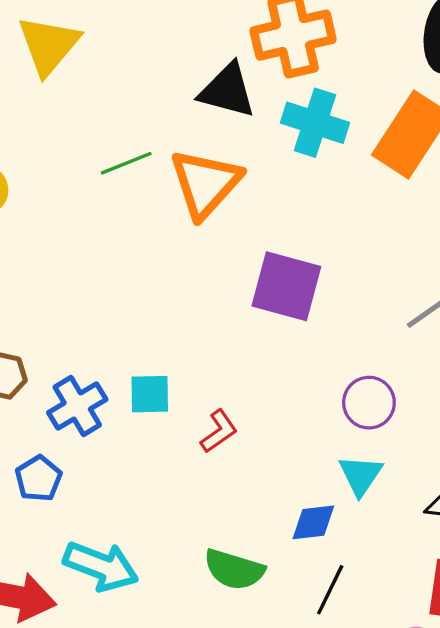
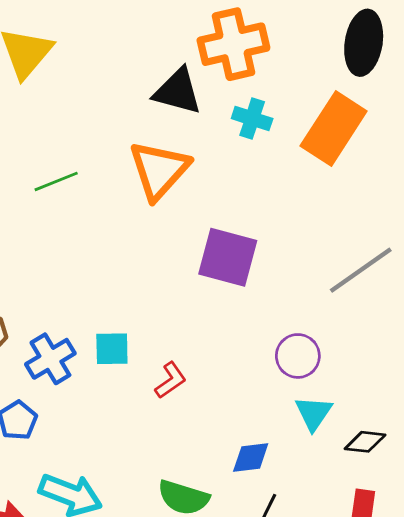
cyan cross: (315, 123) -> (252, 119), size x0.7
green line: (126, 163) -> (56, 181), moved
cyan triangle: (361, 475) -> (314, 413), moved

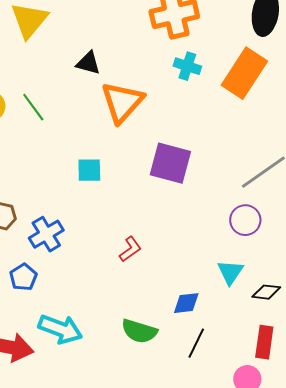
black triangle: (178, 91) -> (88, 63), moved, size x0.7
green line: (56, 181) -> (33, 107), moved, turned 76
cyan square: (112, 349) -> (89, 170), moved
purple circle: (298, 356) -> (245, 220), moved

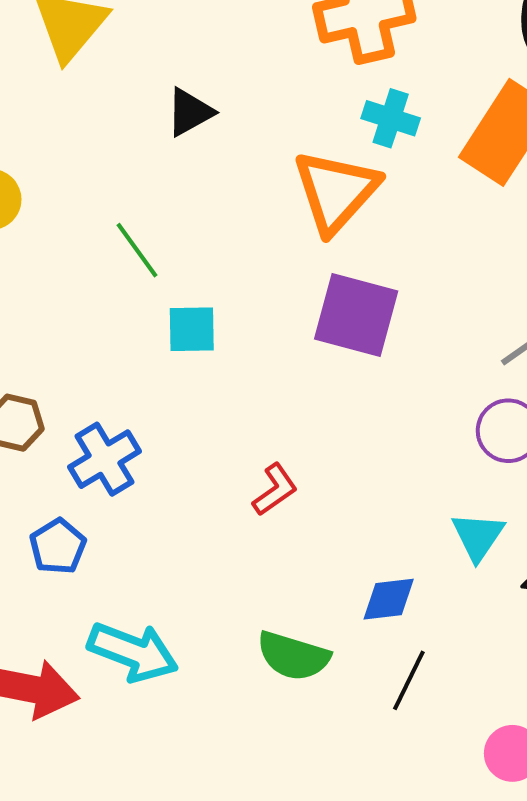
black triangle: (88, 63) -> (190, 112), turned -44
orange triangle: (122, 102) -> (336, 191), moved
green line: (33, 107) -> (137, 250), moved

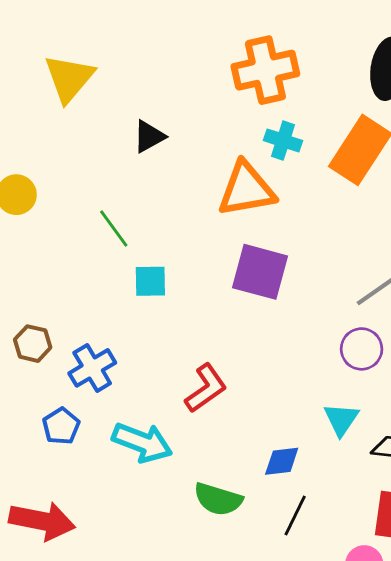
orange triangle: (336, 191) -> (246, 189), turned 38
red L-shape: (275, 490) -> (206, 388), size x1.4
cyan arrow: (133, 652) -> (142, 442), moved

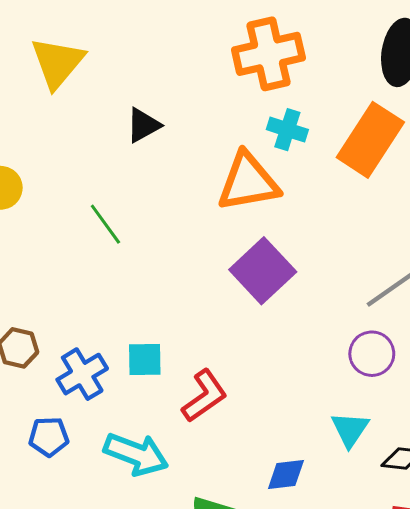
purple square: (260, 272) -> (263, 271), turned 32
cyan square: (150, 281) -> (145, 360), moved
blue pentagon: (61, 426) -> (49, 437), turned 30

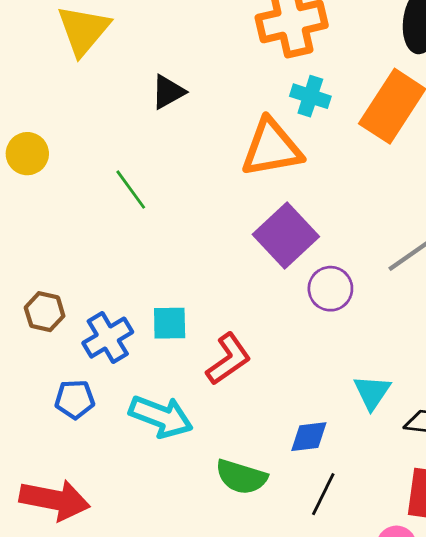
purple circle: (372, 354) -> (330, 289), moved

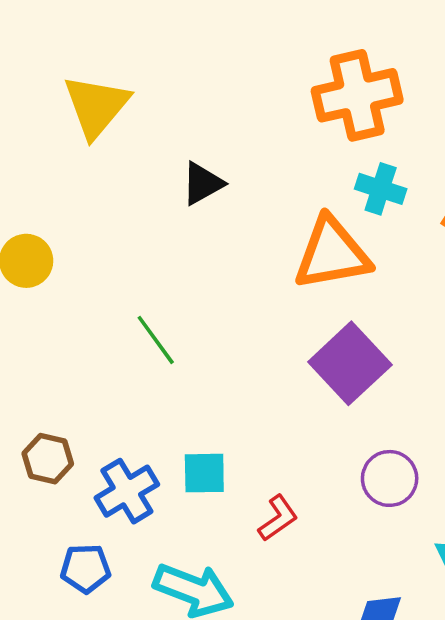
green line: (131, 190) -> (156, 340), moved
purple circle: (330, 289) -> (390, 478), moved
red L-shape: (228, 359) -> (278, 518), size x0.7

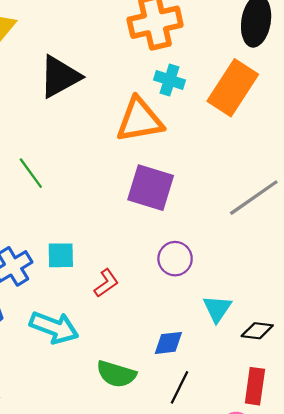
black triangle: (202, 183) -> (60, 77), size x1.6
purple square: (350, 363) -> (151, 188), turned -30

